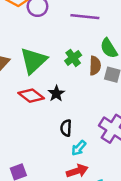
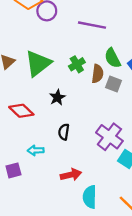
red diamond: (31, 96) -> (21, 111), moved
cyan arrow: (79, 148) -> (36, 150), moved, turned 42

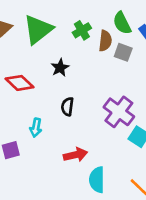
cyan arrow: (36, 150) -> (36, 128), turned -77

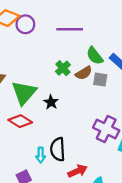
green triangle: (38, 29) -> (24, 93), moved
brown semicircle: (105, 41) -> (84, 73), turned 63
black semicircle: (67, 107) -> (58, 149), moved, size x1.5

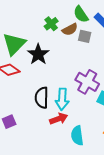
black star: (51, 102) -> (38, 54), size x1.5
cyan arrow: (41, 155) -> (62, 99), moved, size x1.5

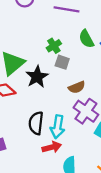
brown semicircle: (70, 29) -> (77, 87), moved
gray square: (85, 36) -> (62, 62), moved

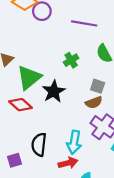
gray square: (62, 62) -> (98, 86), moved
black semicircle: (36, 123) -> (39, 145), moved

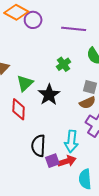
green triangle: (29, 78) -> (25, 83), size x0.7
red diamond: (20, 105) -> (19, 109), turned 55
purple square: (14, 160) -> (52, 161), moved

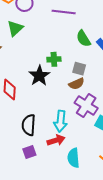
green cross: (63, 64) -> (54, 59), moved, turned 32
green triangle: (25, 83) -> (15, 28), moved
purple square: (52, 161) -> (29, 152), moved

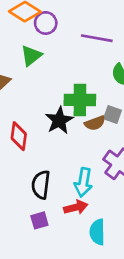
green cross: (54, 59) -> (80, 100), size x1.6
brown semicircle: (77, 84) -> (95, 123), moved

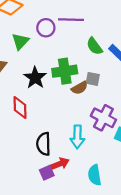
purple circle: (46, 23) -> (46, 28), moved
black star: (59, 120) -> (35, 78), moved
red arrow: (76, 207) -> (60, 164), moved

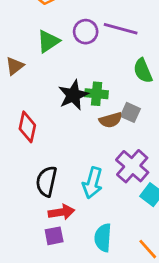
green cross: (65, 71) -> (97, 94), size x0.7
black star: (35, 78) -> (73, 95), moved
purple square: (47, 173) -> (54, 236), moved

